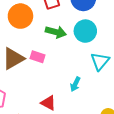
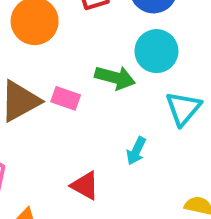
green arrow: (56, 32) -> (115, 78), moved

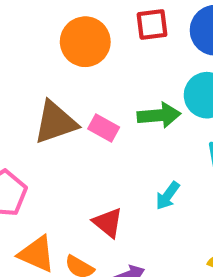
green arrow: (115, 78) -> (159, 115), turned -30

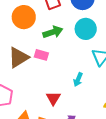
green arrow: (159, 115) -> (53, 32), moved
red triangle: (108, 223) -> (53, 98), turned 35

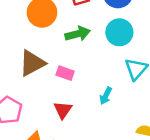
pink rectangle: (41, 55) -> (65, 73), moved
red triangle: (53, 98) -> (63, 110), moved

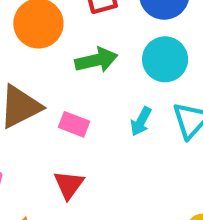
cyan arrow: (106, 96) -> (141, 121), moved

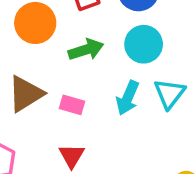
cyan arrow: (141, 121) -> (128, 98), size x1.4

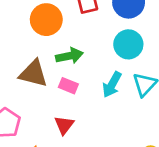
green arrow: (86, 50) -> (69, 56), moved
brown triangle: (26, 94) -> (33, 74), turned 40

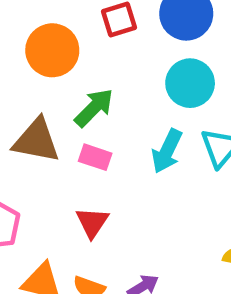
green arrow: (69, 56) -> (94, 108), turned -30

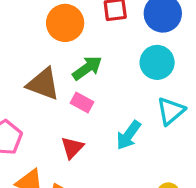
cyan arrow: (167, 151) -> (129, 135), moved

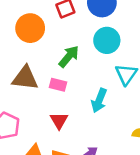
green arrow: (87, 68) -> (69, 56), moved

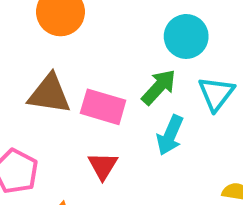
green arrow: (69, 56) -> (159, 87), moved
pink rectangle: (58, 85) -> (103, 107), size x1.5

